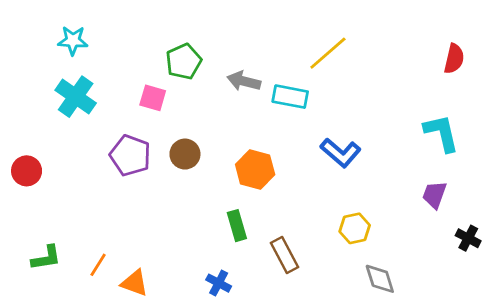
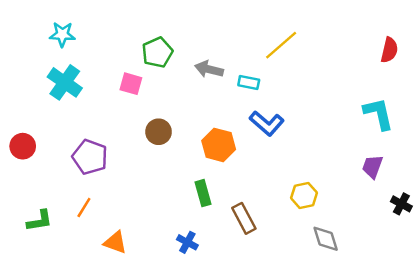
cyan rectangle: (290, 97) -> (249, 82), size x0.7
blue L-shape: (341, 153) -> (267, 123), moved
purple pentagon: (130, 155) -> (90, 157), moved
orange line: (98, 265) -> (84, 207), moved

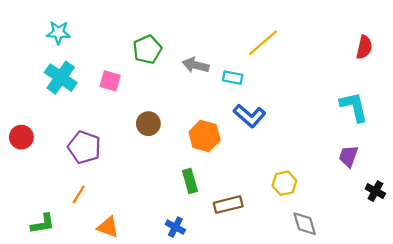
pink square: (131, 84) -> (110, 81), moved
brown rectangle: (244, 218) -> (228, 205), turned -76
green L-shape: (40, 221) -> (43, 224), moved

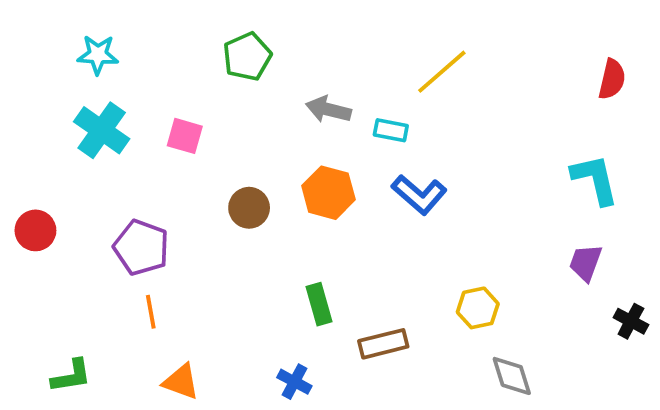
green pentagon: (147, 49) -> (247, 57), moved
orange hexagon: (205, 136) -> (328, 193), moved
orange line: (79, 194) -> (151, 312), moved, turned -42

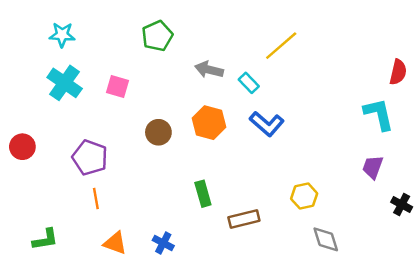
red semicircle: (612, 79) -> (398, 72), moved
cyan rectangle: (391, 130) -> (249, 83), turned 35
blue cross: (294, 382) -> (163, 243), moved

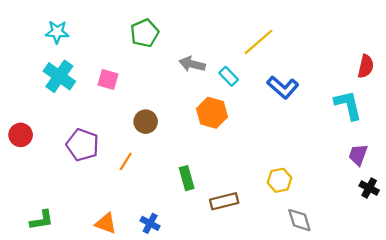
orange hexagon: (209, 123) -> (212, 113), moved
blue L-shape: (267, 124) -> (283, 87), moved
purple trapezoid: (373, 167) -> (358, 155), moved
orange line: (96, 198) -> (126, 161), moved, turned 42

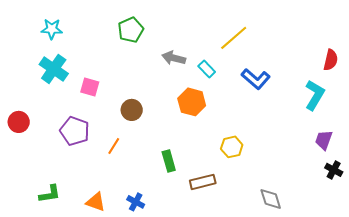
pink square: (108, 80) -> (90, 87), moved
cyan L-shape: (348, 105) -> (315, 95), turned 44
yellow hexagon: (279, 180) -> (232, 147), moved
green L-shape: (42, 220) -> (50, 194), moved

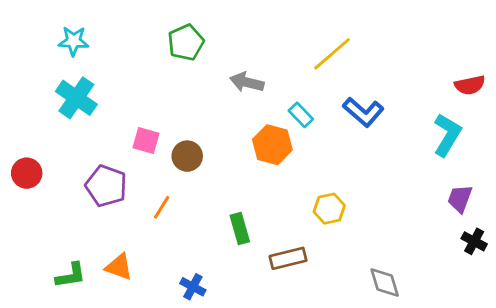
red semicircle: (331, 60) -> (470, 85), turned 65
cyan rectangle: (207, 69) -> (301, 115), moved
pink square: (90, 87) -> (146, 140), moved
orange triangle: (96, 202) -> (119, 267), moved

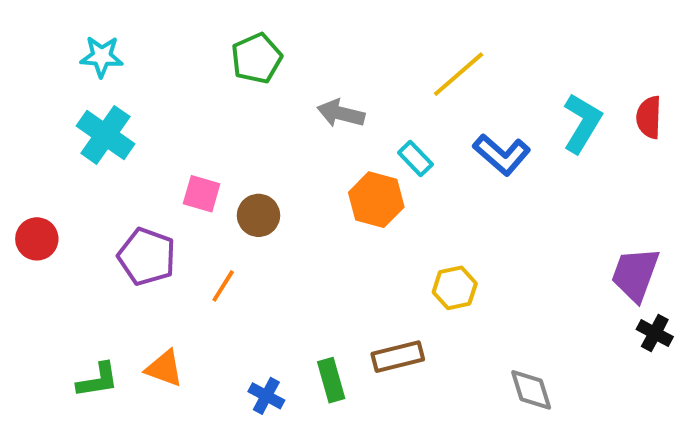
red semicircle: (470, 85) -> (649, 117), turned 104
cyan L-shape: (447, 135) -> (582, 123), moved
purple trapezoid: (460, 199) -> (635, 274), size x1.4
green rectangle: (240, 229) -> (331, 380), moved

